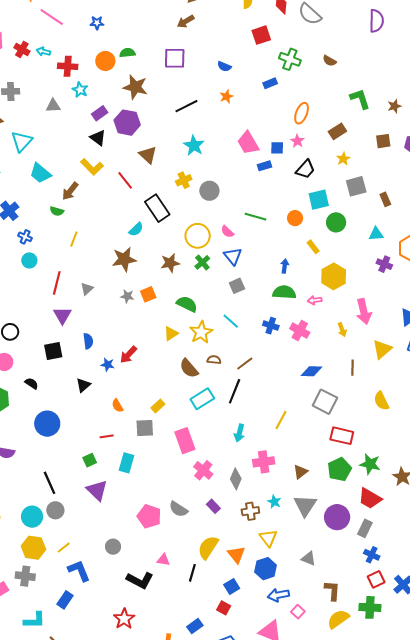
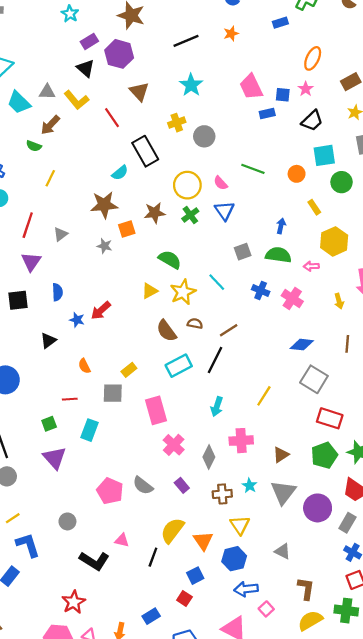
gray triangle: (53, 106) -> (47, 92), moved
gray square: (237, 286) -> (243, 252), moved
orange square: (148, 294) -> (127, 229), moved

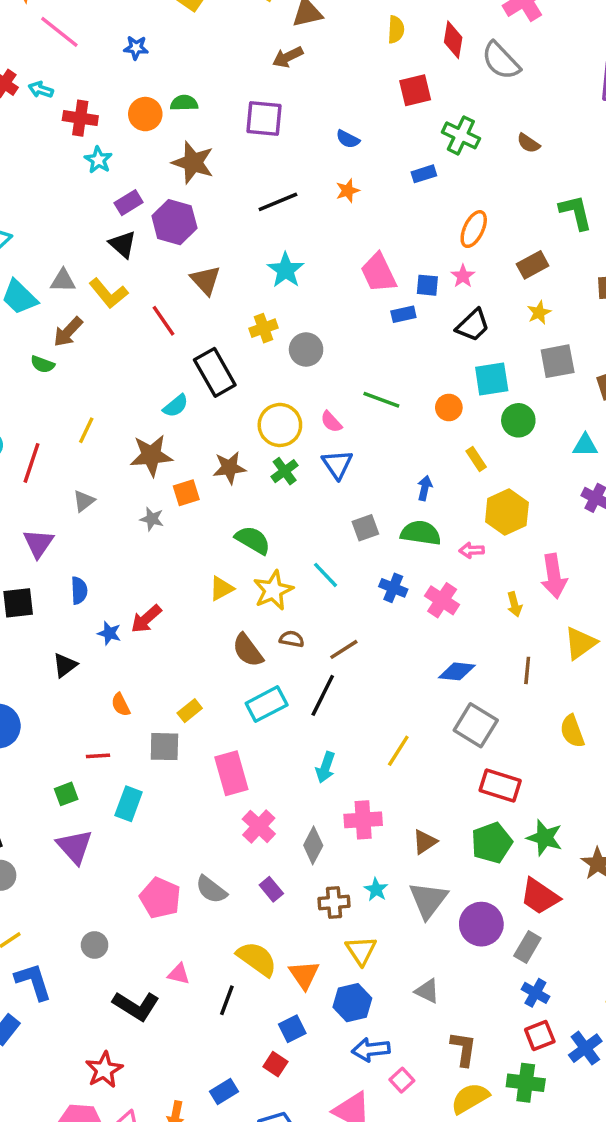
yellow line: (50, 178) -> (86, 430), moved
red line: (28, 225) -> (32, 463), moved
yellow semicircle: (172, 530) -> (257, 959), turned 88

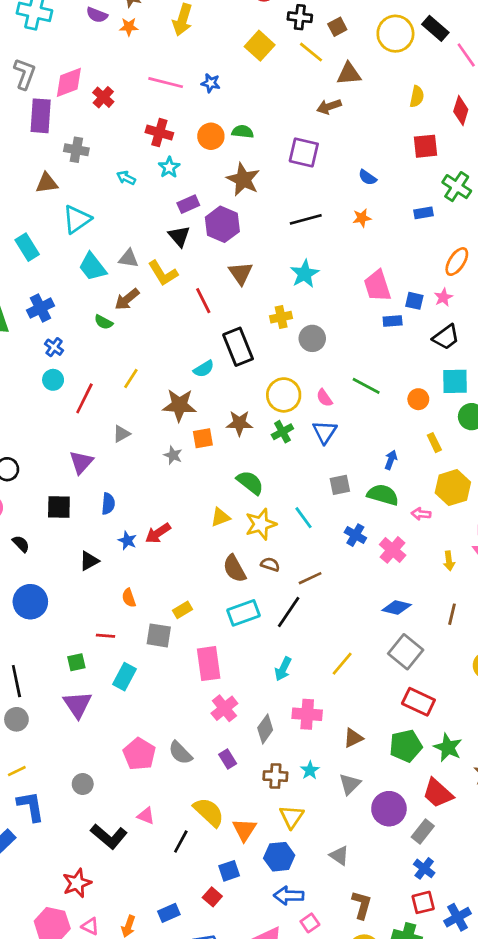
pink line: (59, 32) -> (166, 83), moved, turned -32
cyan arrow: (41, 90) -> (126, 178), moved
gray triangle: (428, 900) -> (350, 784), size x0.7

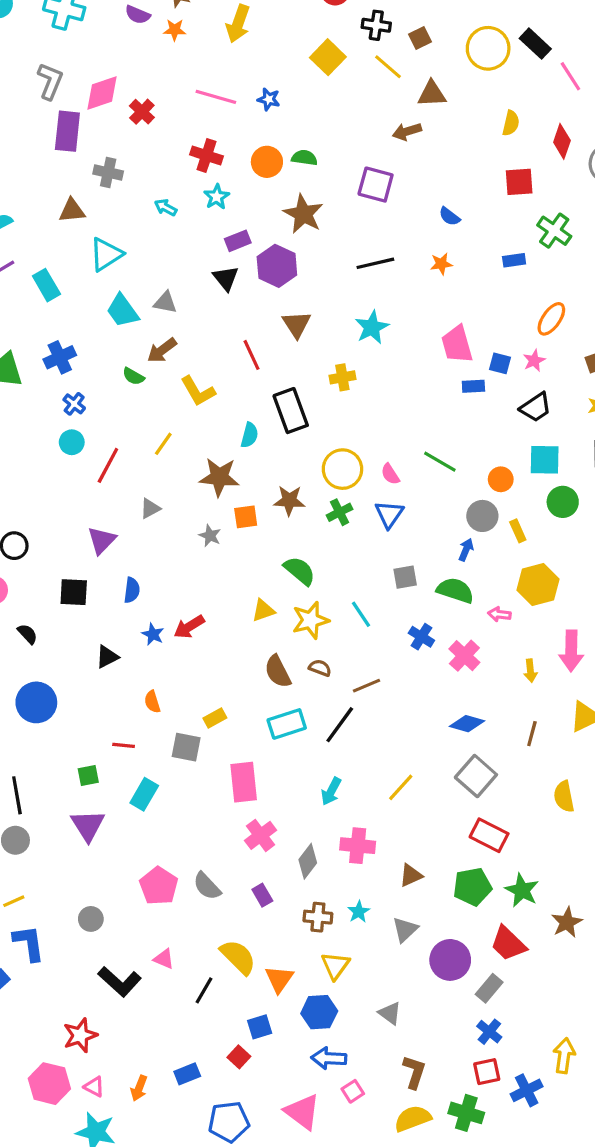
yellow L-shape: (163, 273) -> (198, 391), moved
gray circle: (312, 338) -> (482, 516), moved
cyan semicircle: (204, 369) -> (249, 435), turned -45

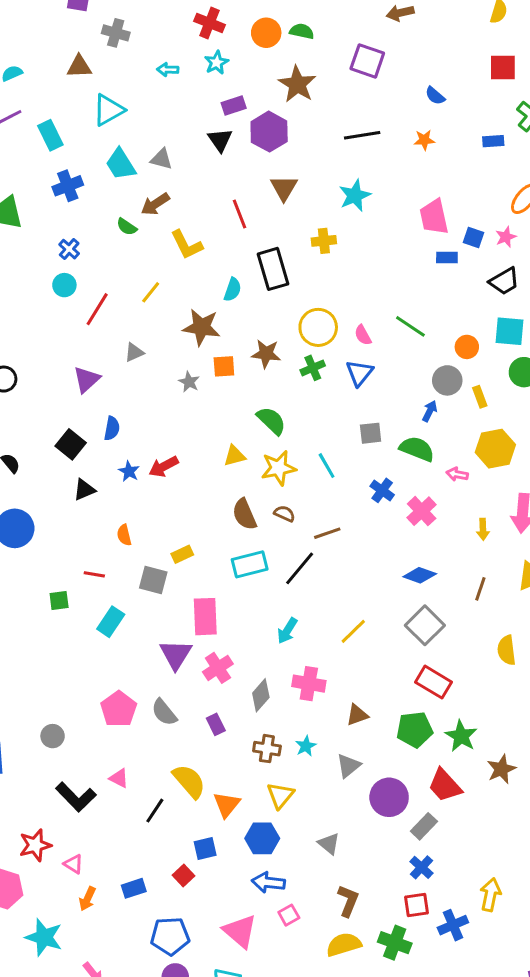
cyan arrow: (166, 208) -> (168, 70), turned -30
blue cross: (60, 357) -> (68, 186), moved
black square: (74, 592) -> (71, 444), moved, turned 32
purple triangle: (88, 825) -> (176, 654), moved
pink triangle: (94, 1087) -> (73, 864), moved

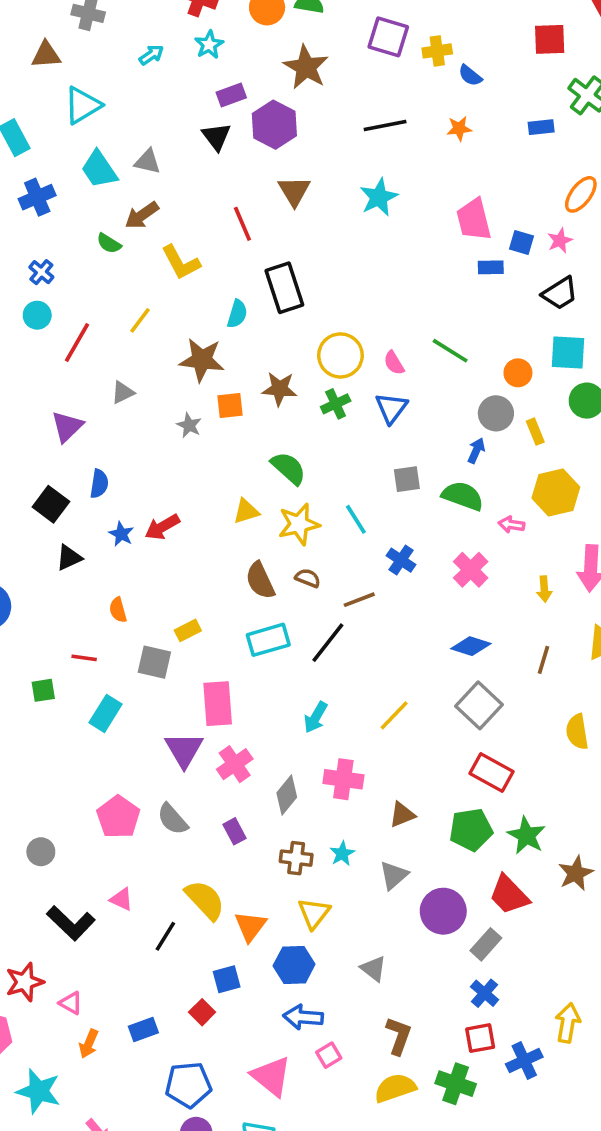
cyan arrow: (168, 70) -> (151, 55), turned 145
yellow cross: (324, 241) -> (437, 51), moved
blue cross: (382, 490) -> (401, 560), moved

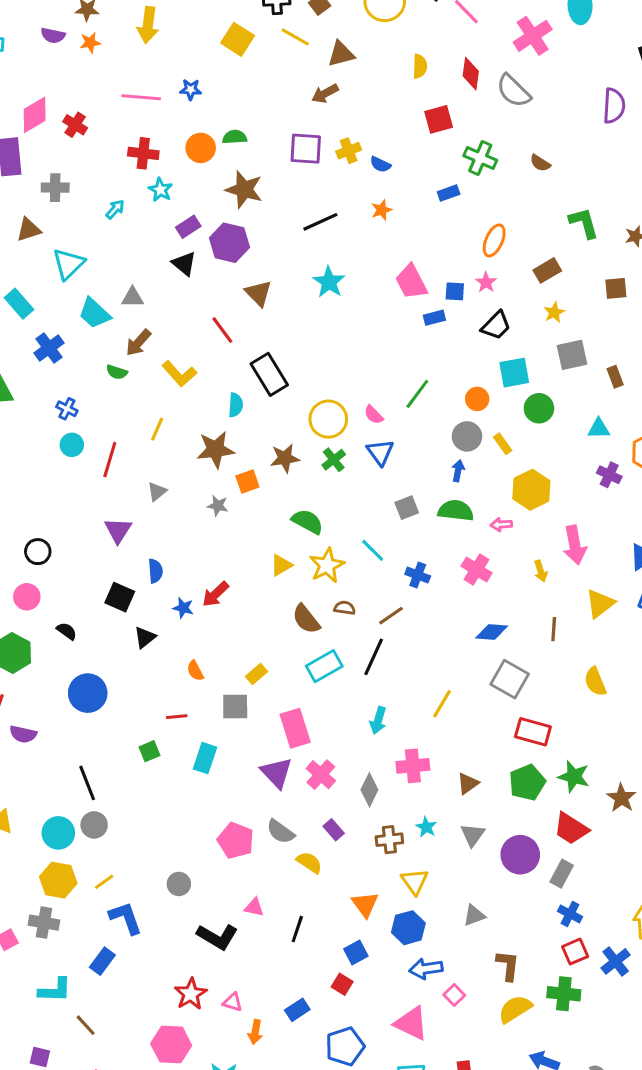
green line: (450, 351) -> (417, 394), turned -72
yellow semicircle: (205, 900) -> (309, 862), moved, size x0.7
gray triangle: (373, 969) -> (474, 915), turned -45

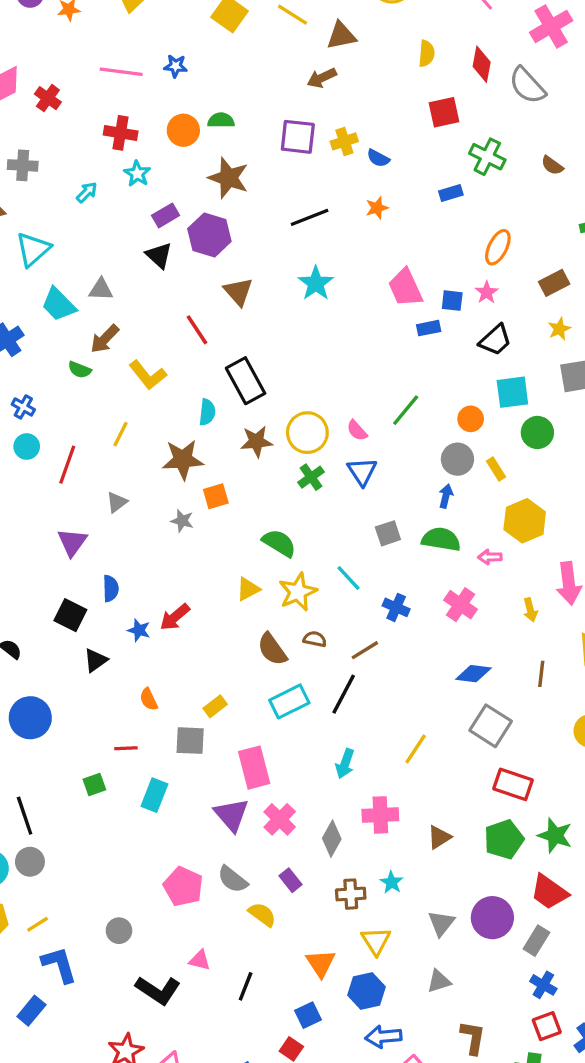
brown star: (285, 458) -> (256, 441), moved
gray triangle: (473, 835) -> (441, 923), moved

